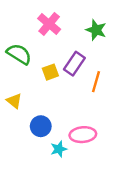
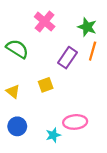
yellow square: (50, 72) -> (46, 85), moved
orange line: (96, 82) -> (93, 51), moved
blue circle: (41, 126) -> (17, 126), moved

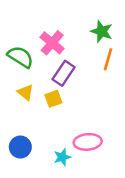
pink cross: (45, 22) -> (52, 43), moved
purple rectangle: (67, 58) -> (64, 73), moved
yellow triangle: (13, 91) -> (25, 92), moved

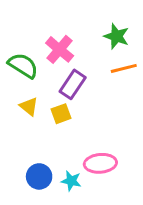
orange line: (108, 59) -> (124, 68), turned 60
blue circle: (20, 147) -> (39, 176), moved
cyan star: (62, 157) -> (71, 181), turned 30

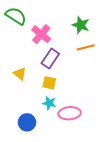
green semicircle: (23, 65) -> (16, 16), moved
yellow square: (61, 114) -> (49, 83), moved, turned 32
cyan star: (71, 181) -> (49, 103), moved

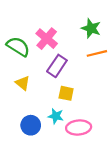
green semicircle: (16, 16) -> (18, 47), moved
yellow square: (49, 83) -> (66, 93), moved
blue circle: (27, 122) -> (31, 125), moved

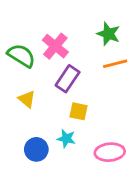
pink ellipse: (79, 128) -> (110, 152), moved

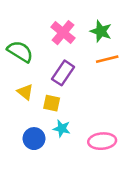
pink cross: (55, 46) -> (63, 33), moved
yellow square: (78, 111) -> (52, 103), moved

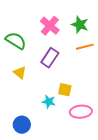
yellow square: (52, 103) -> (65, 90), moved
blue circle: (34, 139) -> (22, 125), moved

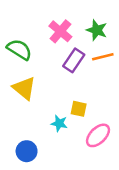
purple rectangle: (50, 58) -> (74, 60), moved
yellow triangle: (20, 73) -> (24, 88), size x1.5
pink ellipse: (81, 112) -> (98, 135), turned -40

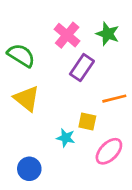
orange line: (103, 57) -> (114, 99), moved

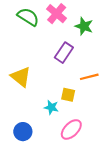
pink cross: (67, 35) -> (57, 14), moved
green semicircle: (21, 55) -> (28, 17), moved
pink ellipse: (109, 151) -> (71, 129), moved

